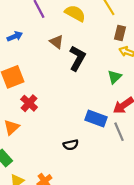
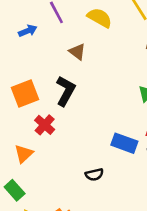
blue arrow: (15, 36) -> (28, 31), moved
black L-shape: (77, 58) -> (66, 91), moved

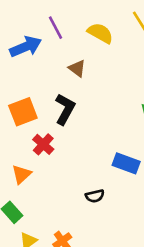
blue arrow: (28, 31) -> (26, 47), size x1.6

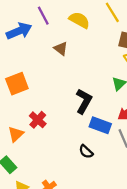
black L-shape: (65, 109) -> (84, 101), moved
red cross: (43, 144) -> (38, 120), moved
black semicircle: (95, 196) -> (86, 152), moved, turned 56

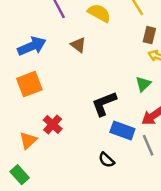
blue arrow: (19, 31) -> (32, 46), moved
black L-shape: (84, 101) -> (104, 104), turned -140

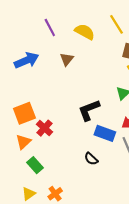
brown triangle: (78, 45) -> (67, 59), turned 32
orange square: (29, 84) -> (24, 113), moved
green rectangle: (20, 175) -> (35, 165), moved

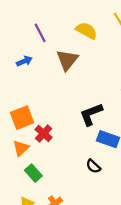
purple line: (50, 28) -> (40, 33), moved
brown triangle: (67, 59) -> (67, 60), size x1.5
blue arrow: (27, 60) -> (24, 61), size x0.6

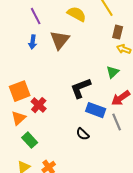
blue arrow: (24, 61) -> (33, 42), moved, turned 120

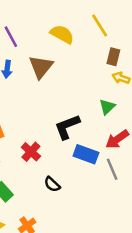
red cross: (39, 105) -> (31, 152), moved
black semicircle: (83, 134) -> (52, 184), moved

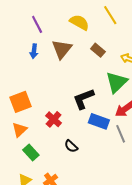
brown rectangle: (113, 57) -> (98, 50), moved, turned -64
green triangle: (107, 107) -> (117, 82), size x1.6

